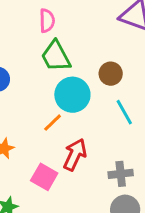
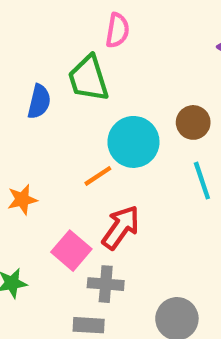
green trapezoid: (56, 56) -> (88, 78), moved
gray cross: (121, 174) -> (106, 284), moved

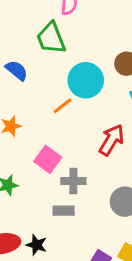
blue semicircle: (39, 102) -> (17, 70), moved, turned -60
red arrow: (121, 227) -> (111, 140), moved

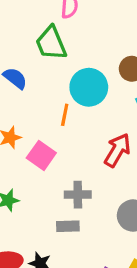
orange line: (62, 106) -> (65, 115), turned -40
pink square: (48, 159) -> (41, 155), moved

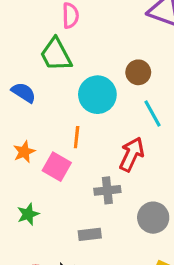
orange line: (65, 115) -> (77, 137), moved
gray cross: (78, 195) -> (107, 190), moved

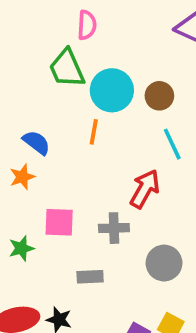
blue semicircle: (24, 93) -> (36, 142), moved
cyan circle: (97, 95) -> (112, 90), moved
orange line: (77, 137) -> (94, 132), moved
pink square: (57, 167) -> (59, 222), moved, turned -32

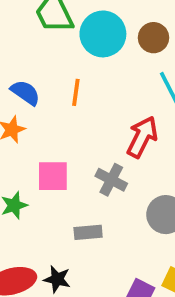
orange line: (94, 132) -> (76, 92), moved
gray cross: (114, 228) -> (111, 180), turned 32

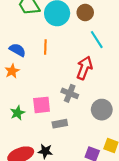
pink square: (53, 176) -> (42, 105), moved

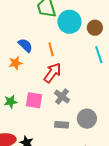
orange line: (45, 47) -> (51, 49), turned -32
red arrow: (84, 68) -> (52, 73), moved
gray rectangle: (60, 124) -> (62, 125), moved

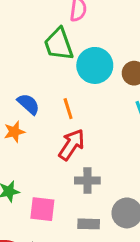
gray cross: (62, 96) -> (87, 180), turned -35
pink square: (34, 100) -> (42, 209), moved

